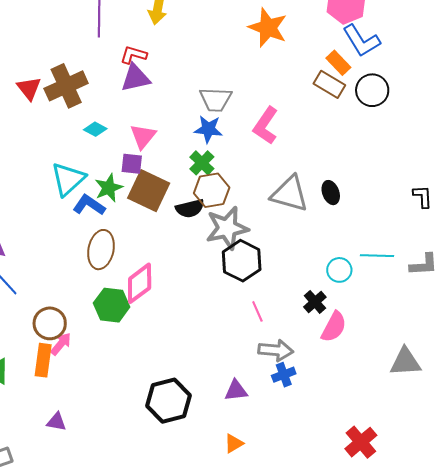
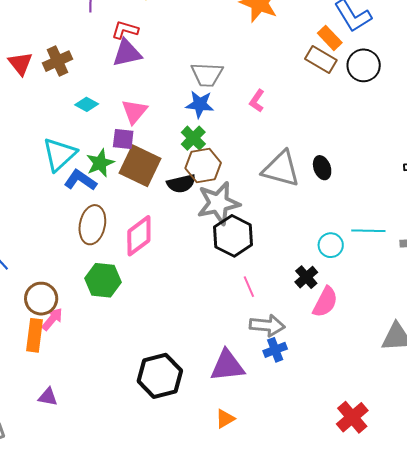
brown cross: (66, 86) -> (58, 61), size x0.7
pink L-shape: (266, 126) -> (257, 101), size x0.6
pink diamond: (140, 283) -> (139, 236), moved
purple triangle: (236, 391) -> (227, 366), size x1.5

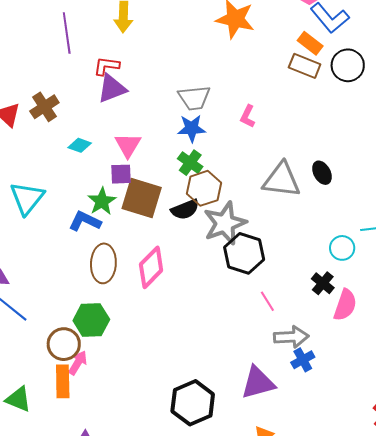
cyan triangle: (59, 154) -> (27, 198), moved
green hexagon: (103, 280) -> (91, 320), moved

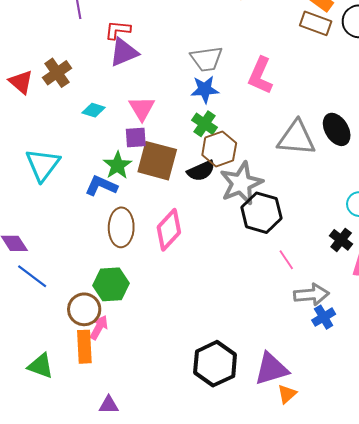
pink L-shape: (248, 116) -> (260, 76), size x1.6
black ellipse: (322, 173) -> (337, 129), size x1.4
purple triangle: (258, 383) -> (271, 369), moved

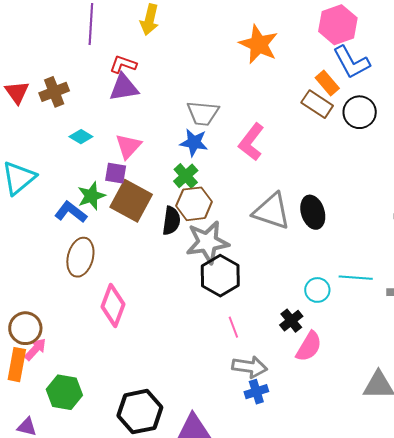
black semicircle: (201, 171) -> (171, 221), turned -72
pink diamond: (169, 230) -> (113, 305), moved, turned -36
green hexagon: (111, 284) -> (64, 392), moved

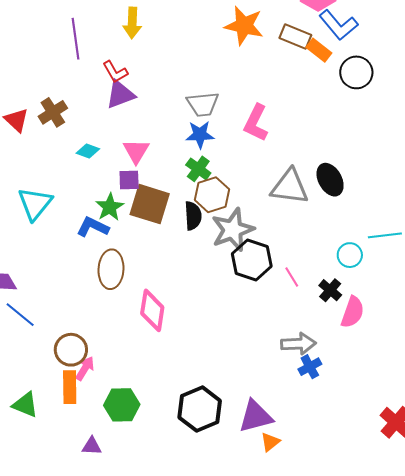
red L-shape: (123, 64) -> (115, 72), turned -128
brown rectangle: (317, 104) -> (295, 36), moved
pink line: (233, 327) -> (292, 277), moved

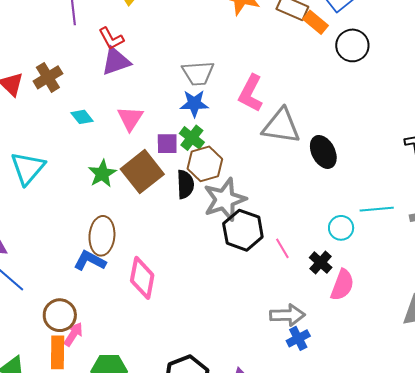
cyan diamond: (88, 151) -> (82, 117), turned 30
purple square: (129, 180) -> (167, 144), moved
gray triangle: (290, 187) -> (281, 126), moved
brown square: (150, 204) -> (142, 172), turned 33
blue L-shape: (93, 227) -> (90, 261), moved

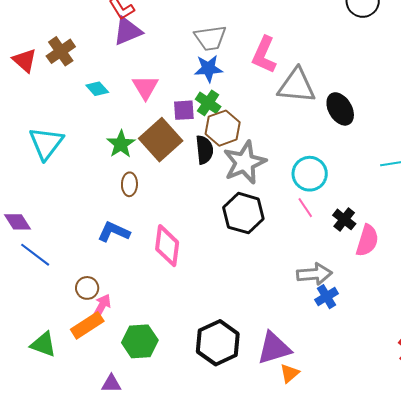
cyan circle: (341, 228) -> (310, 174), moved, size x1.4
black hexagon: (243, 230) -> (243, 213), moved
brown ellipse: (102, 236) -> (129, 184), moved, size x0.6
brown circle: (60, 315) -> (87, 288), size x0.7
orange rectangle: (58, 352) -> (87, 325), turned 60

